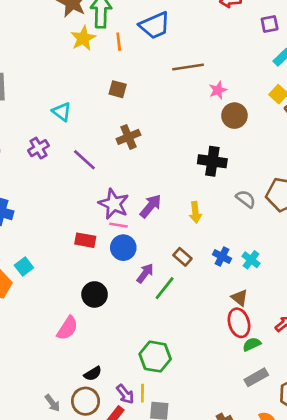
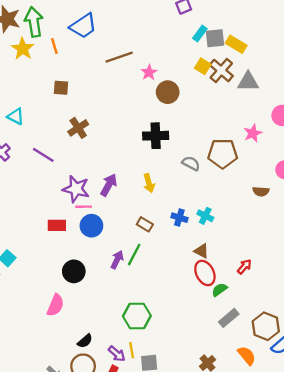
purple arrow: (145, 273) -> (117, 260), moved

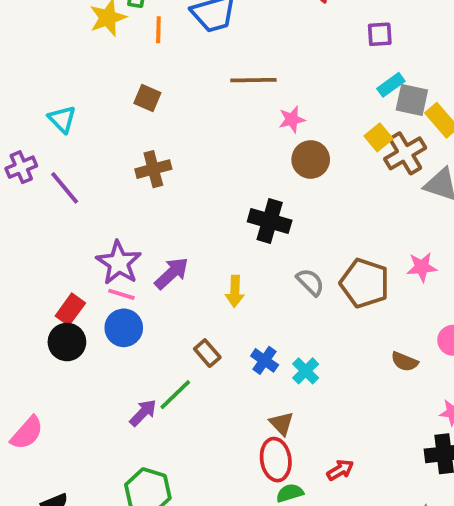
purple line: (43, 155) -> (65, 188), moved
red rectangle: (57, 225) -> (70, 309), turned -72
purple arrow: (117, 260) -> (143, 413), moved
black circle: (74, 271) -> (67, 342), moved

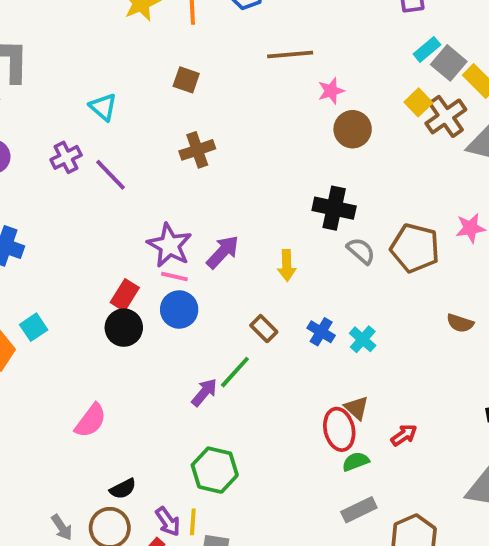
gray square: (412, 100) -> (449, 63), turned 32
black cross: (270, 221) -> (334, 208), moved
brown triangle: (282, 423) -> (357, 408), moved

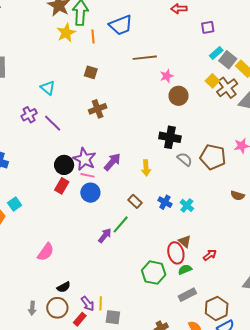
black circle: (124, 328) -> (64, 165), moved
green hexagon: (215, 470) -> (154, 273), moved
gray arrow: (62, 527) -> (32, 308), turned 40

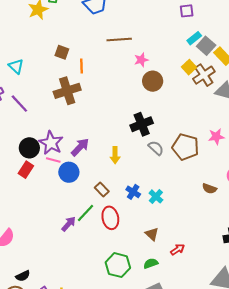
orange line: (93, 36) -> (81, 66), moved
brown cross: (98, 109) -> (67, 91), size x1.4
black cross: (170, 137) -> (142, 124), turned -35
blue circle: (90, 193) -> (69, 172), moved
red ellipse: (176, 253) -> (110, 218), moved

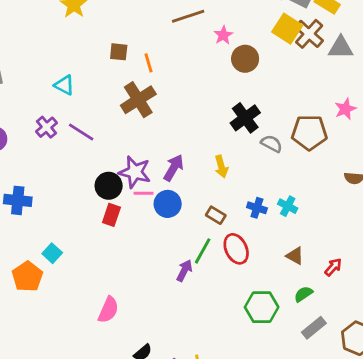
yellow square: (189, 67) -> (287, 29), size x1.5

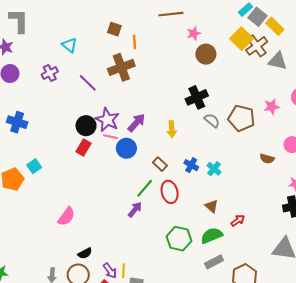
purple line: (81, 132) -> (88, 83), moved
purple arrow: (184, 271) -> (135, 210), moved
green semicircle: (303, 294) -> (212, 236), size x1.5

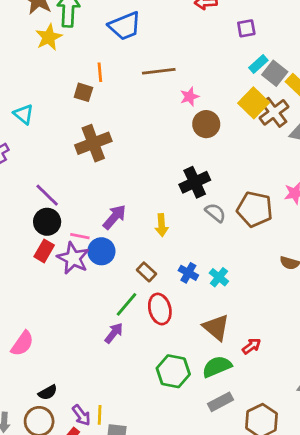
orange line: (135, 42) -> (100, 72), moved
purple line: (88, 83) -> (47, 195), moved
purple star: (107, 120) -> (73, 258), moved
brown triangle: (212, 206) -> (216, 327), size x1.5

